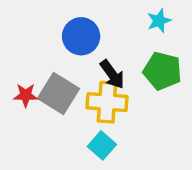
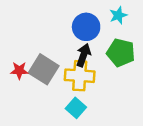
blue circle: (81, 36) -> (86, 27), moved
black arrow: (112, 74) -> (84, 55), turned -125

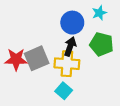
gray square: (44, 69) -> (37, 58), turned 35
red star: (19, 71) -> (16, 59), size x1.5

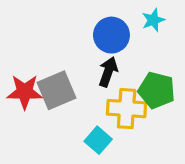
green pentagon: (102, 44) -> (157, 90), moved
yellow cross: (67, 64) -> (127, 109), moved

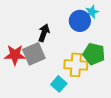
blue circle: (111, 35) -> (80, 21), moved
black arrow: (108, 72) -> (44, 33), moved

